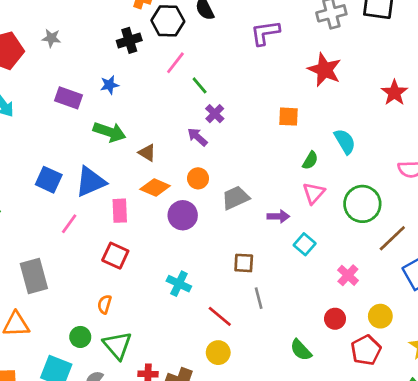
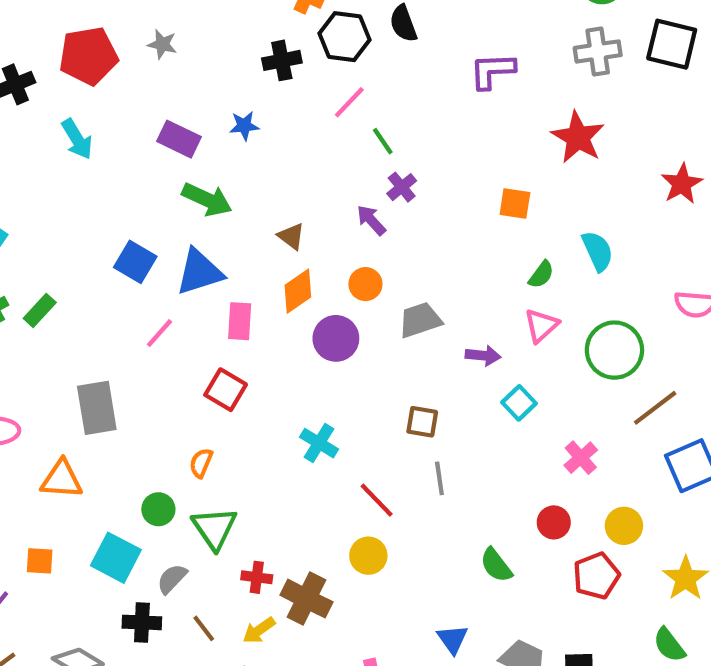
green arrow: (109, 132) -> (207, 199), moved
orange diamond: (155, 187) -> (298, 291), turned -64

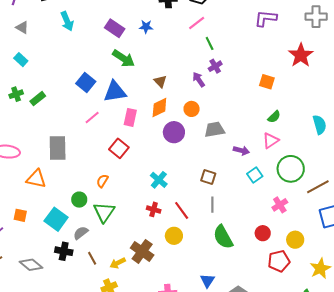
cyan semicircle: (598, 251) -> (320, 125), moved
green circle: (614, 350) -> (291, 169), moved
green semicircle: (496, 565) -> (223, 237), moved, size x1.4
red cross: (257, 577) -> (154, 209), moved

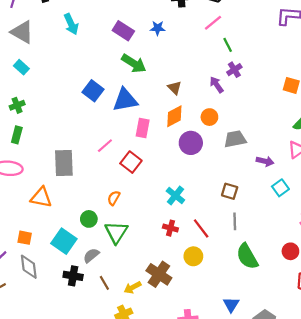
gray triangle: (22, 27) -> (22, 32), size x1.6
green rectangle: (38, 99) -> (17, 135), moved, turned -35
pink line: (92, 117) -> (105, 146), moved
gray diamond: (31, 265) -> (29, 267), moved, turned 45

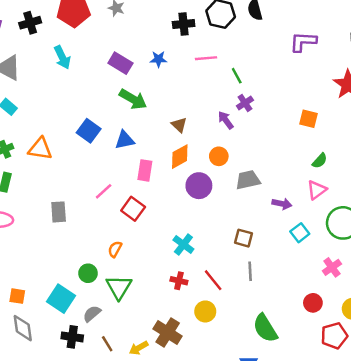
pink line: (213, 23) -> (206, 58), moved, turned 36
blue triangle: (125, 100) -> (125, 140), size x0.7
gray rectangle: (64, 163) -> (59, 212), size x0.7
orange triangle: (41, 197) -> (40, 149), moved
green semicircle: (247, 256) -> (265, 328), moved

